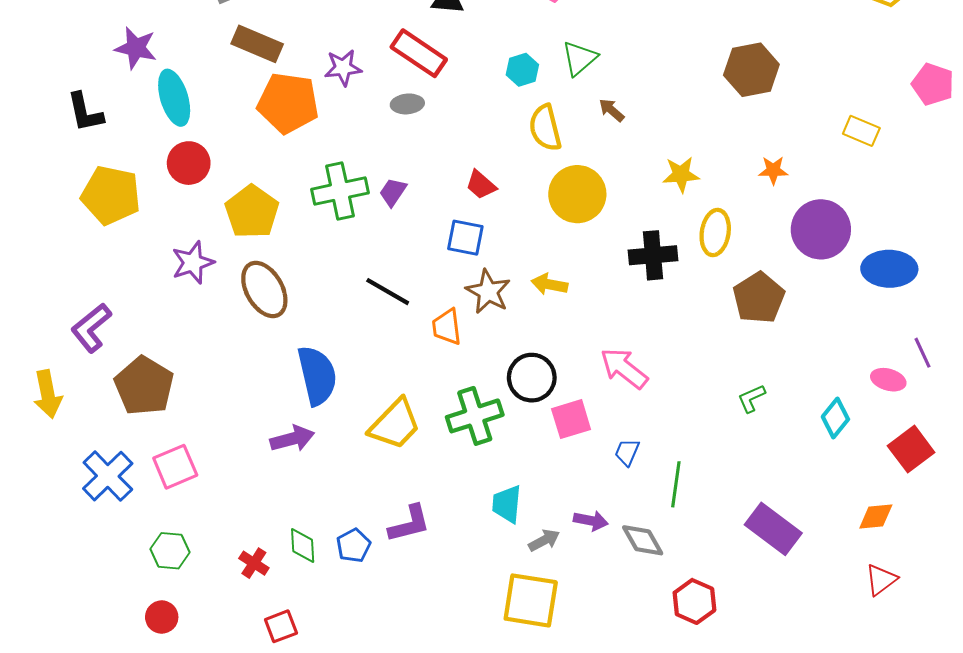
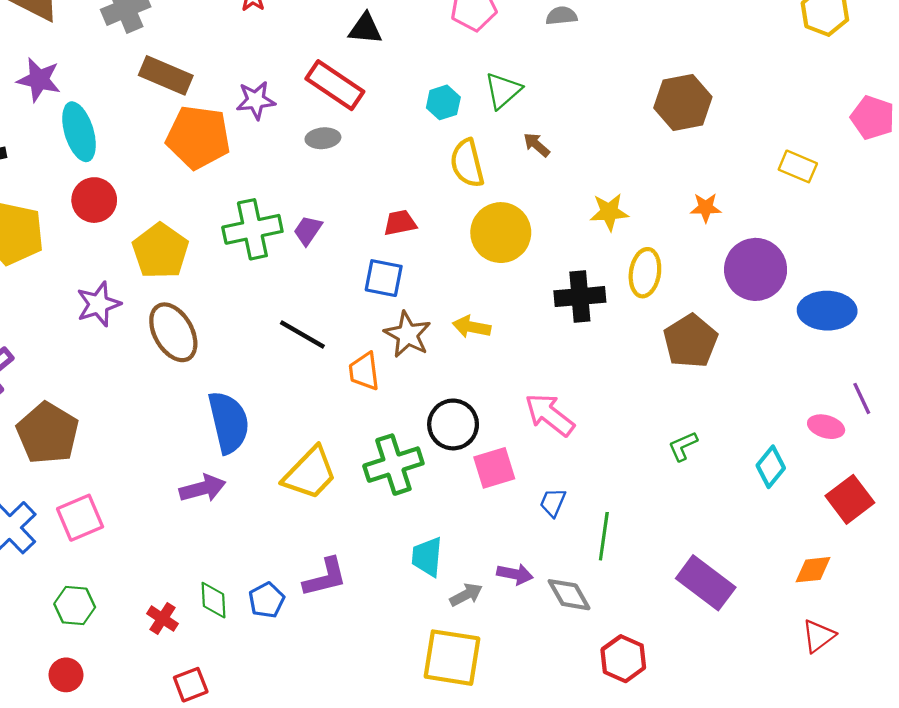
red trapezoid: (481, 185) -> (400, 223), turned 128

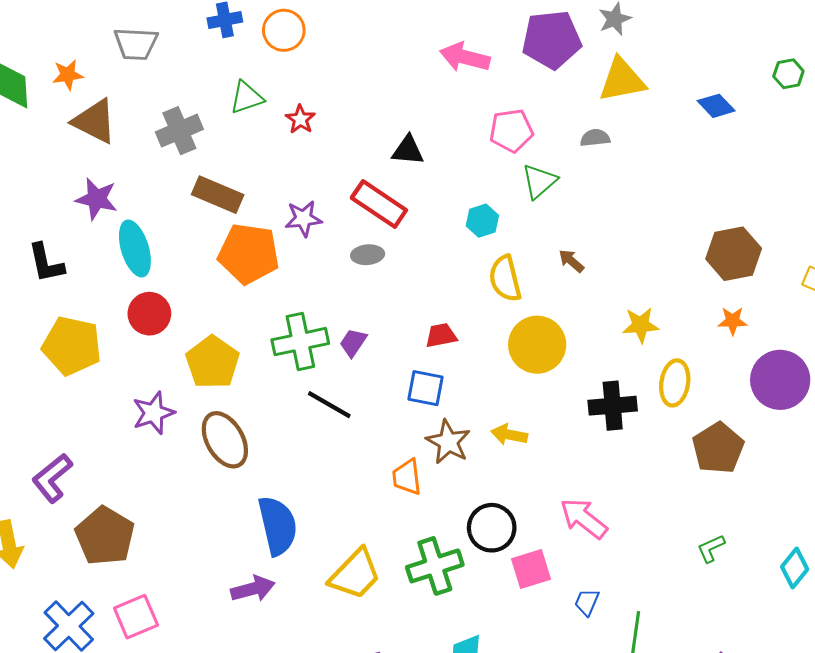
green triangle: (503, 91) -> (539, 181), moved
brown hexagon: (683, 102) -> (734, 254), moved
black line: (302, 334) -> (329, 405), moved

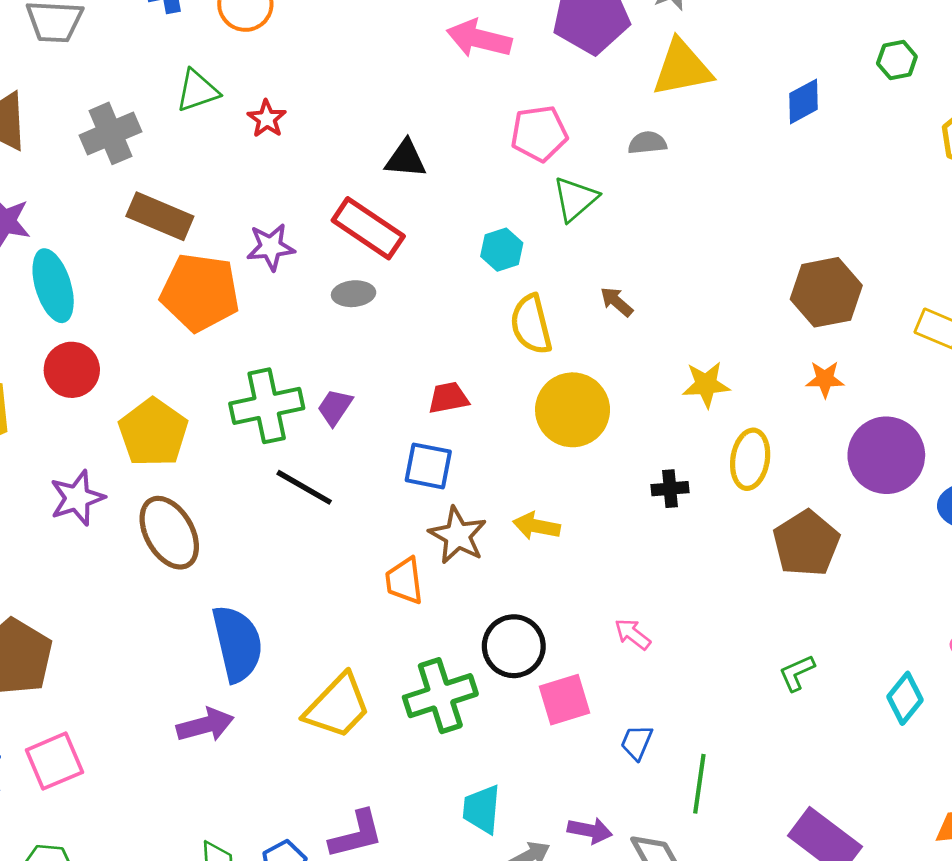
blue diamond: (716, 106) -> (804, 101), turned -75
black cross: (613, 406) -> (670, 489), size x0.6
pink arrow: (584, 518) -> (633, 634), size x0.6

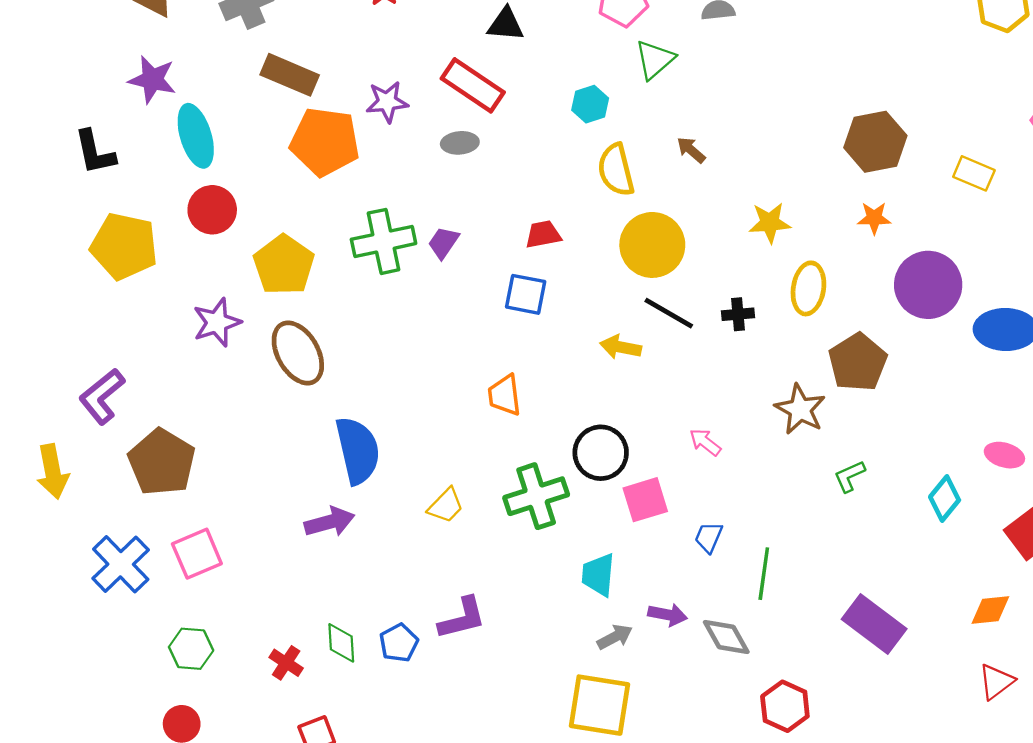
black line: (304, 487) -> (669, 313), moved
brown star: (458, 535) -> (800, 409), moved
yellow trapezoid: (338, 706) -> (446, 506), size x0.6
cyan trapezoid: (482, 809) -> (598, 575), moved

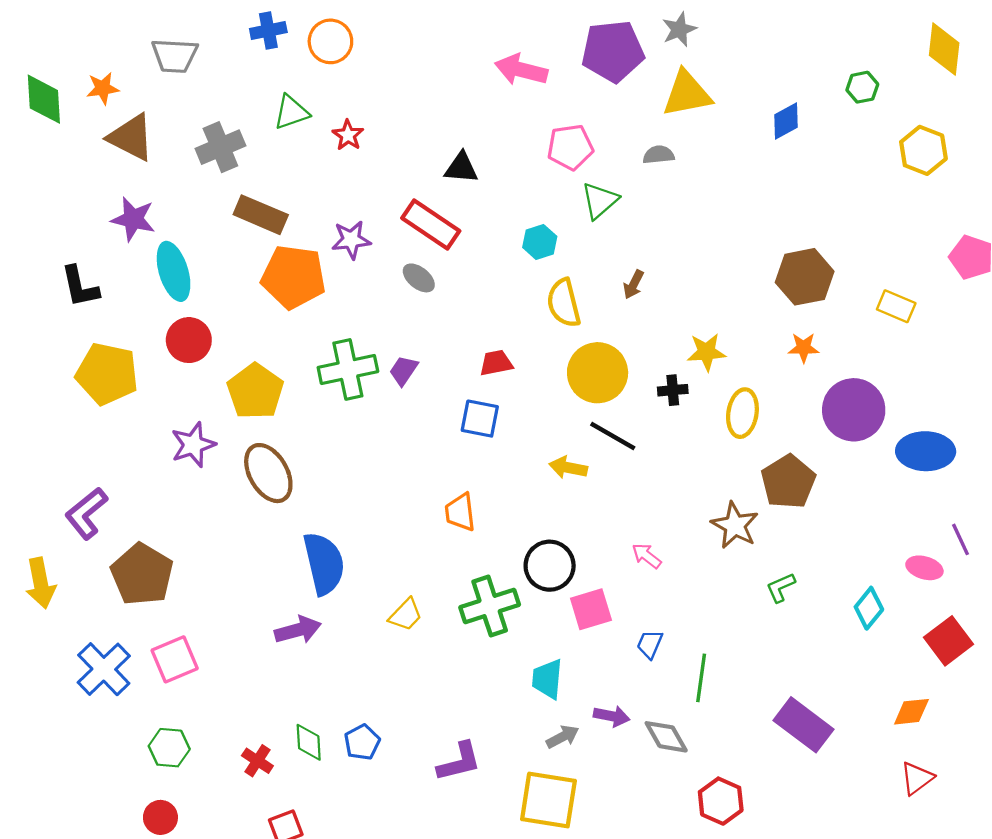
gray ellipse: (460, 143) -> (419, 278), turned 44
brown arrow: (691, 150) -> (633, 284), turned -104
black cross: (738, 314) -> (673, 390), moved
purple L-shape: (462, 618) -> (459, 762), moved

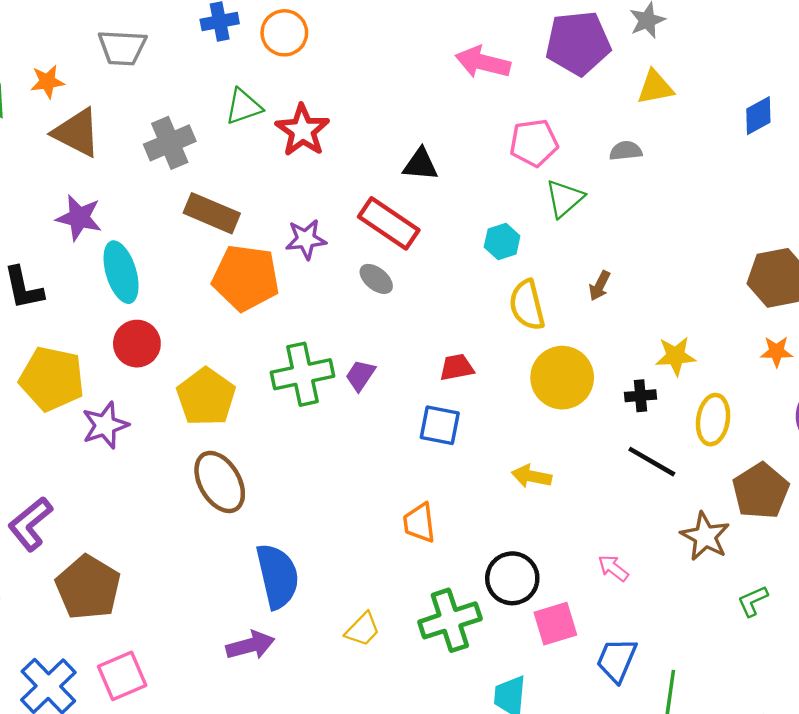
yellow triangle: (687, 94) -> (655, 87), size x0.7
red star: (348, 135) -> (302, 130), size x1.6
black line: (613, 436) -> (652, 462), moved
purple star: (193, 445) -> (105, 425), moved
blue trapezoid: (650, 644) -> (617, 660), size x1.5

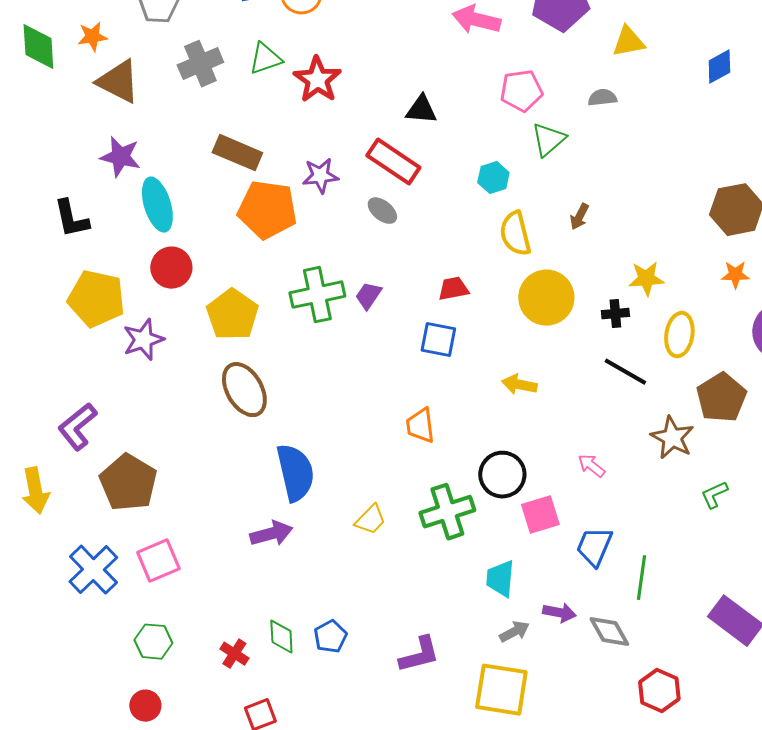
gray cross: (170, 143) -> (200, 64), moved

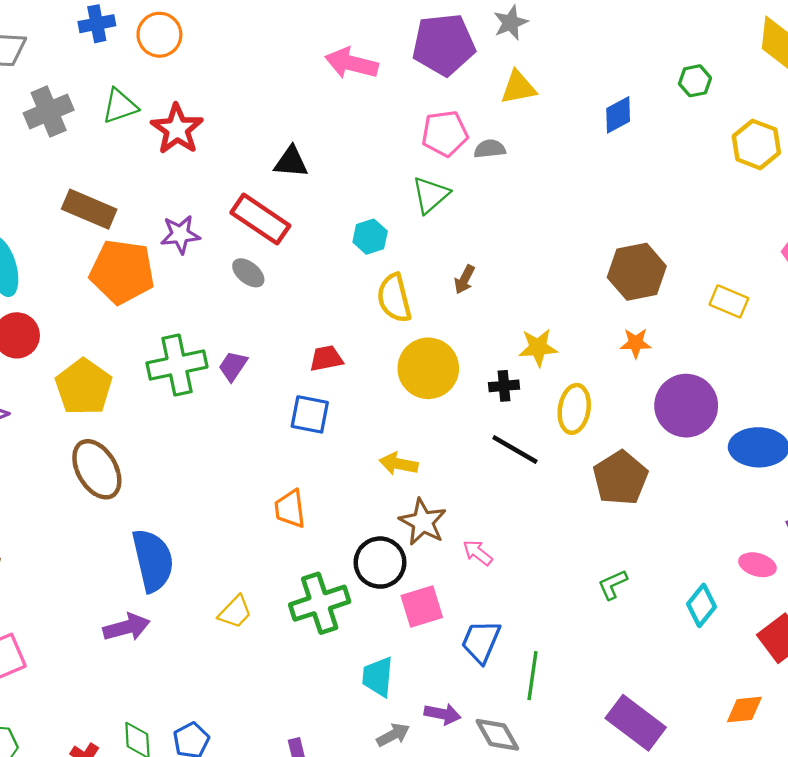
pink pentagon: (521, 91) -> (445, 133), moved
brown star: (672, 438) -> (423, 522), moved

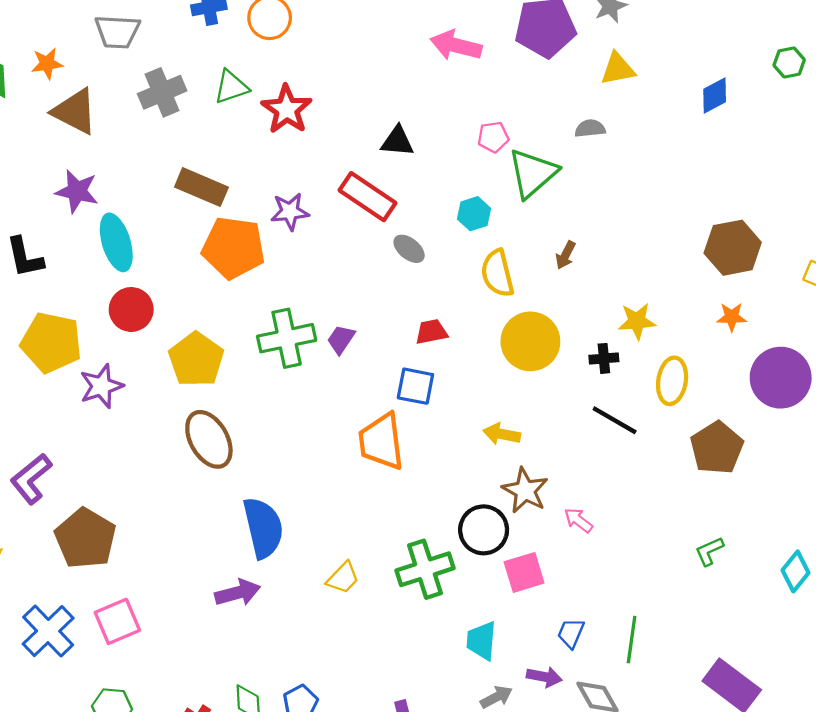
pink pentagon: (445, 133) -> (493, 137), moved, size x0.7
green triangle: (430, 195) -> (533, 173), size x1.4
gray ellipse: (248, 273) -> (409, 249), moved
orange trapezoid: (290, 509) -> (381, 442), moved, size x1.5
blue trapezoid: (481, 642) -> (571, 633), moved, size x0.7

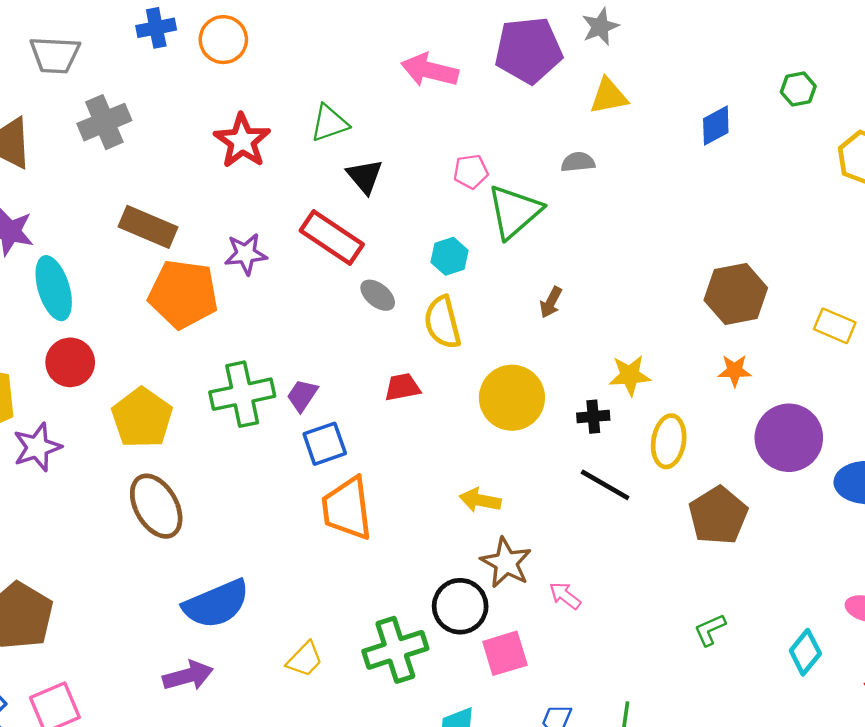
green triangle: (231, 87) -> (329, 123), moved
black triangle: (397, 141) -> (365, 176), turned 45
yellow semicircle: (497, 273) -> (442, 322), moved
blue square: (415, 386) -> (325, 444), moved, turned -30
blue semicircle: (263, 528) -> (216, 604), turned 80

